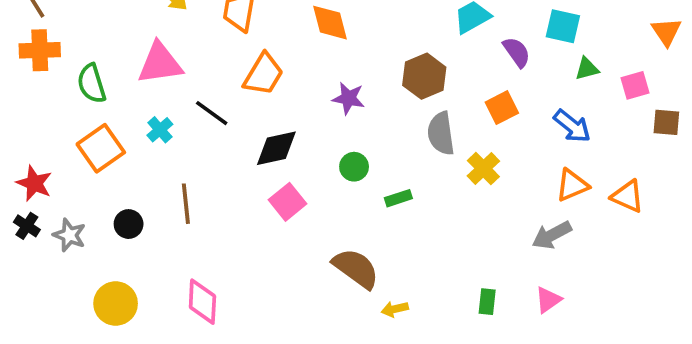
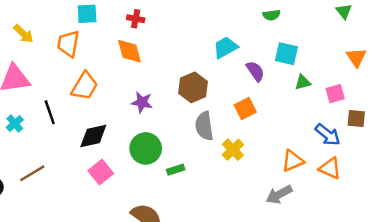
black line: (212, 113) -> (50, 112), turned 35
blue arrow: (572, 126) -> (328, 135), moved
green circle: (354, 167) -> (146, 148), size x1.6
brown line: (186, 204) -> (32, 173), turned 65

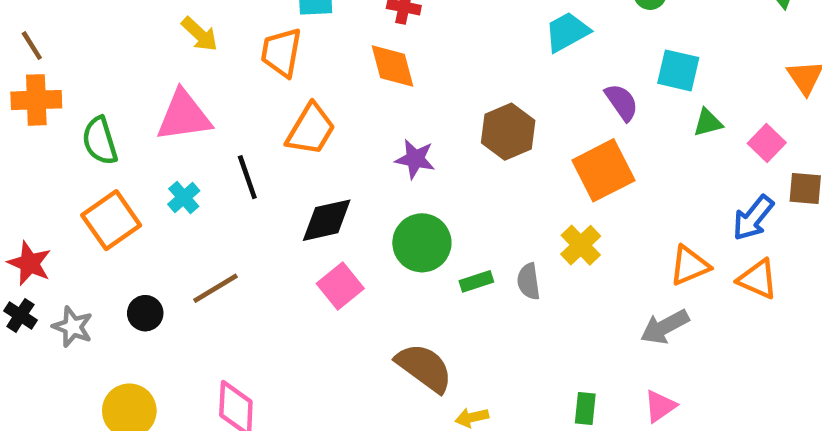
cyan trapezoid: (225, 47) -> (567, 32), moved
pink square: (335, 94) -> (767, 143), turned -30
orange square: (245, 109) -> (603, 170), size x1.5
gray semicircle: (204, 126) -> (529, 281), moved, size x0.7
blue arrow: (328, 135) -> (753, 218), turned 90

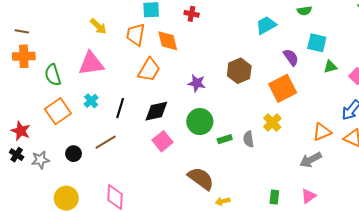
brown line: (32, 46) -> (22, 31), turned -48
orange diamond: (392, 66) -> (168, 41), moved
black line: (247, 177) -> (120, 108), moved, turned 36
gray star: (73, 327) -> (40, 160), turned -30

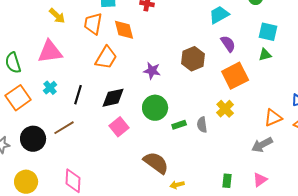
purple semicircle: (291, 57) -> (228, 44), moved
green triangle: (330, 67) -> (265, 55), moved
black circle: (74, 154) -> (33, 139), size x1.6

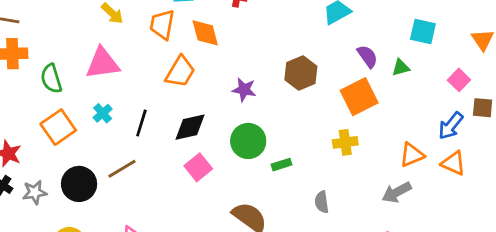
cyan square: (268, 32) -> (423, 31), moved
purple semicircle: (228, 44) -> (367, 56), moved
yellow cross: (225, 109) -> (345, 142), turned 36
gray semicircle: (202, 125) -> (322, 202), moved

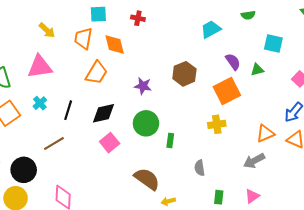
green rectangle: (281, 165) -> (170, 141), turned -64
black circle: (79, 184) -> (24, 170), moved

